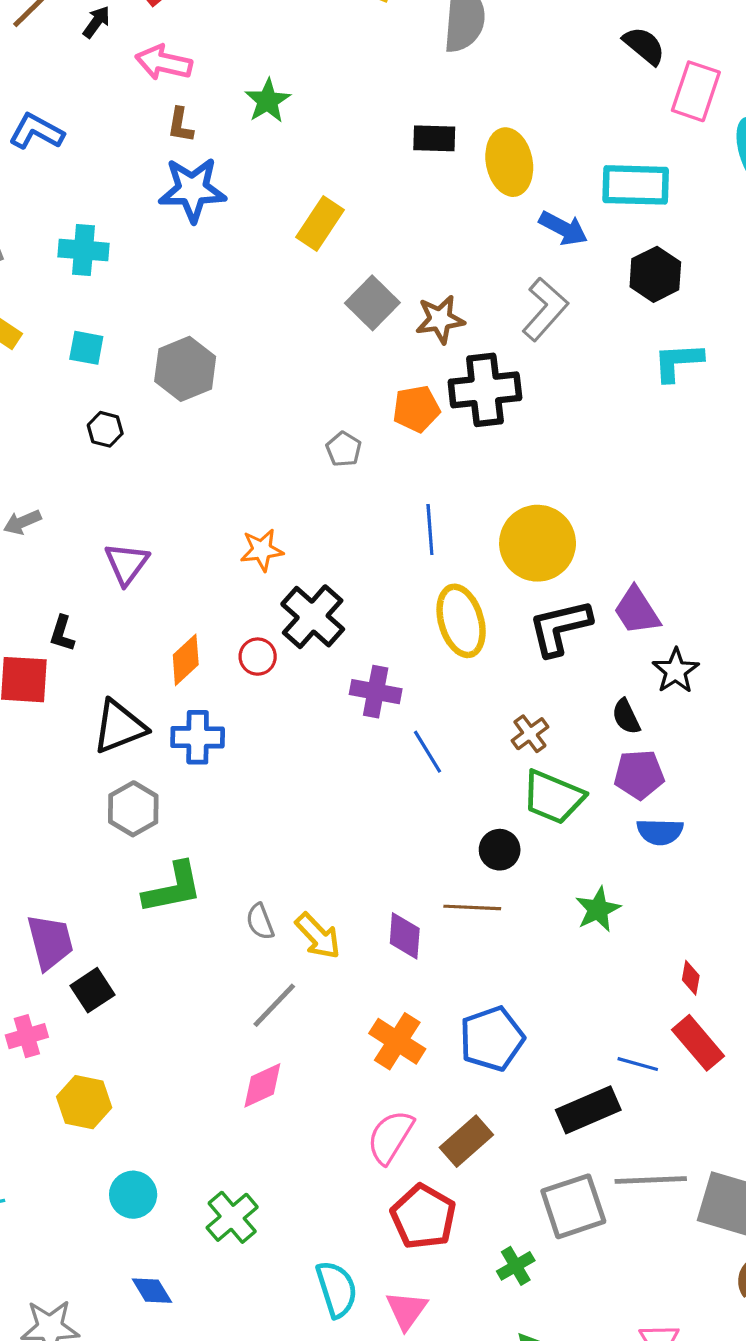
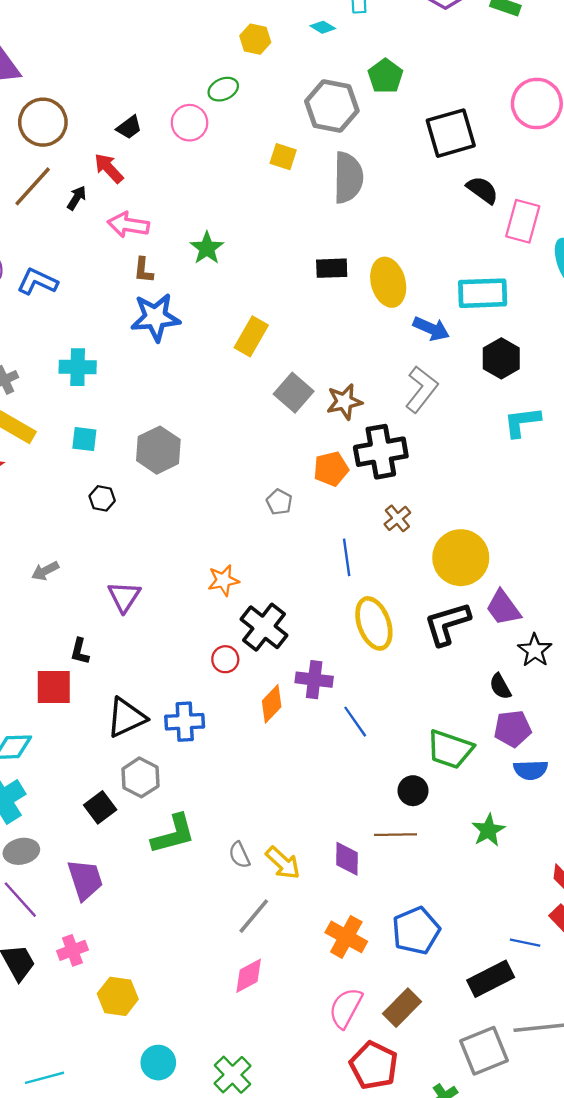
yellow circle: (538, 543) -> (461, 558), moved
orange diamond: (186, 660) -> (272, 704), moved
brown cross: (530, 734) -> (397, 518), moved
black square: (92, 990) -> (100, 807), moved

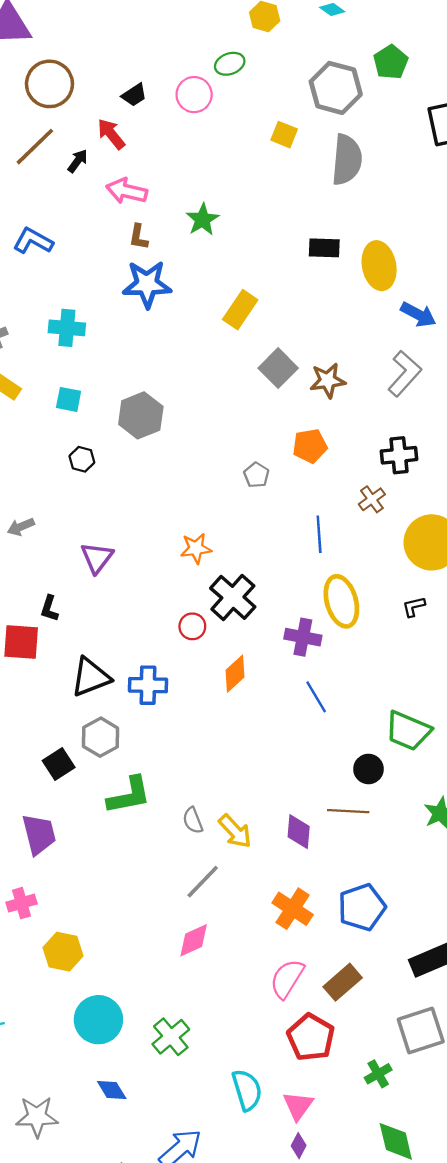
black cross: (381, 452) -> (399, 455), moved, size x0.7
black L-shape: (447, 624) -> (414, 607), size x0.5
purple cross: (314, 680) -> (303, 637), moved
cyan circle: (158, 1063) -> (98, 1020), size x1.4

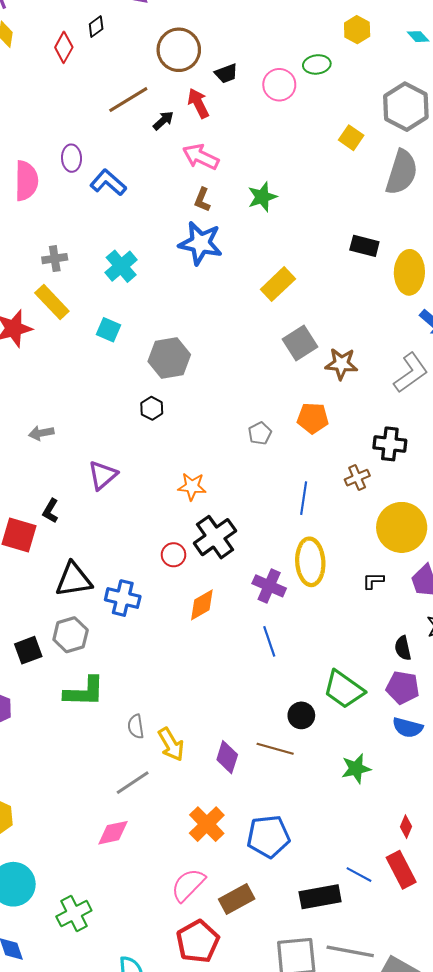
brown circle: (49, 84) -> (179, 50), moved
cyan cross: (67, 328) -> (121, 266), turned 32
black hexagon: (82, 459) -> (152, 408), moved

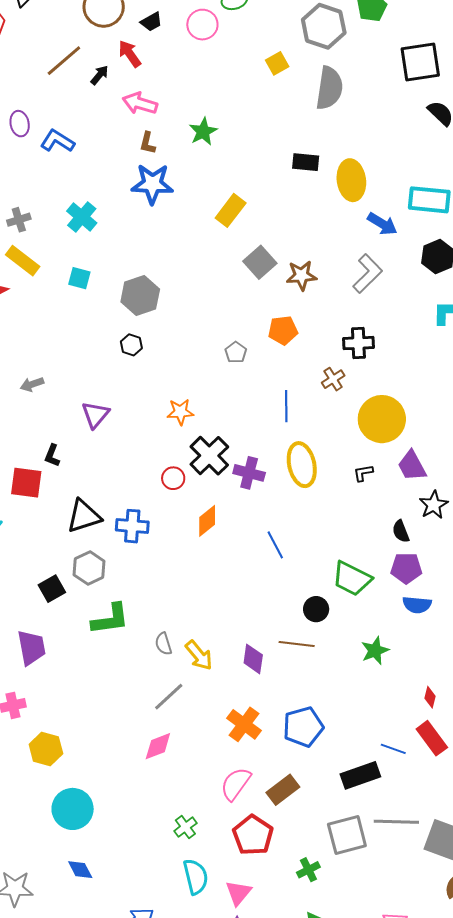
yellow square: (351, 138) -> (277, 63), turned 35
purple cross: (269, 586) -> (249, 473), moved
green cross: (74, 914) -> (185, 827), moved, size x0.7

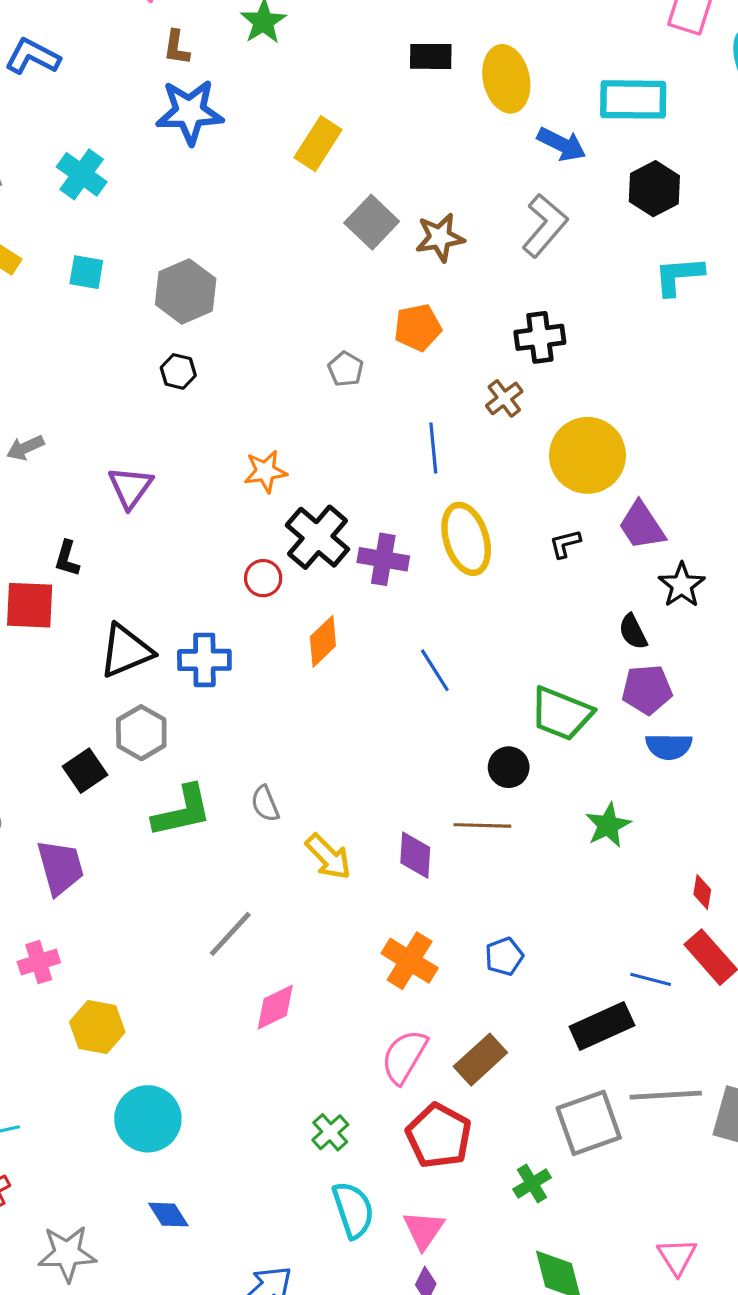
gray semicircle: (163, 644) -> (265, 804), moved
gray line: (169, 697) -> (230, 934), moved
blue pentagon: (303, 727) -> (504, 956), size x0.6

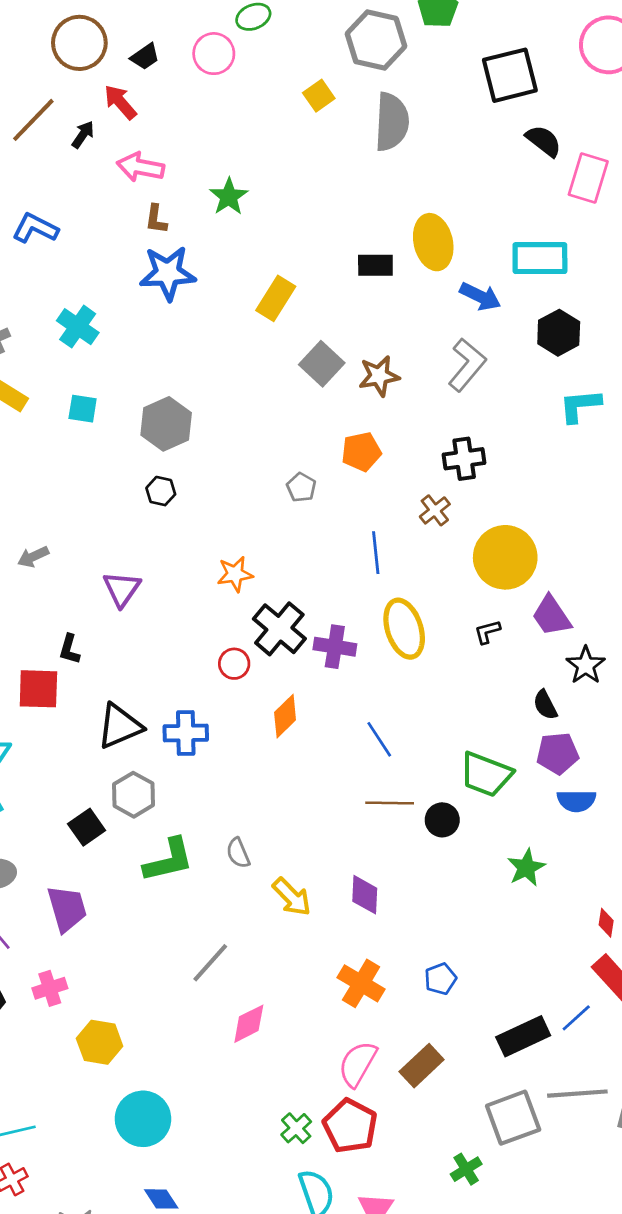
black rectangle: (431, 56) -> (375, 265), moved
brown line: (482, 825) -> (390, 803), moved
blue line: (651, 979) -> (576, 1018), moved, turned -56
red pentagon: (439, 1136) -> (350, 1126), moved

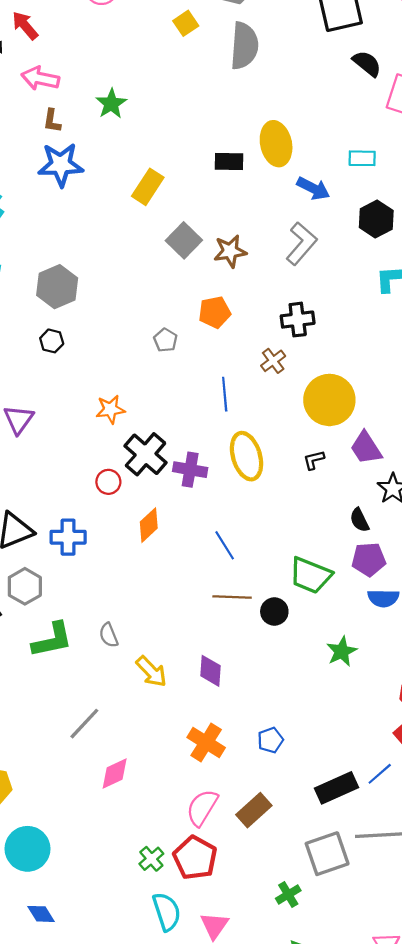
cyan rectangle: (540, 258) -> (362, 158), size x0.6

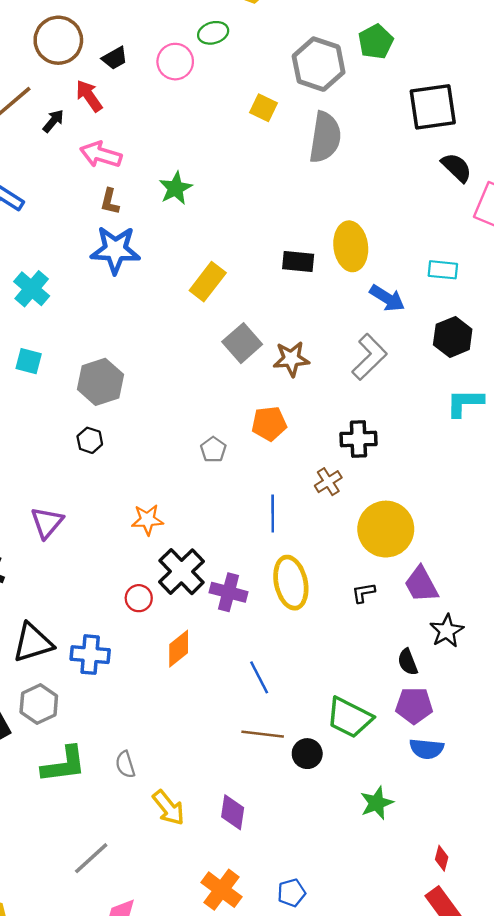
yellow square: (186, 23) -> (263, 108), turned -35

